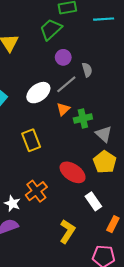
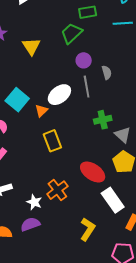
gray line: (66, 84) -> (87, 87), turned -60
orange triangle: (63, 109) -> (41, 111), moved
white rectangle: (93, 201) -> (113, 200), size x1.4

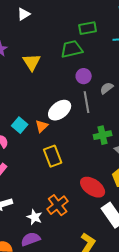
green trapezoid: (71, 33) -> (72, 49), turned 30
gray semicircle: (107, 72) -> (107, 88), turned -112
cyan square: (17, 100) -> (20, 125), moved, size x0.7

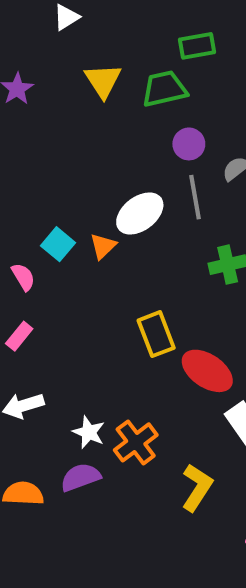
yellow triangle: (32, 62) -> (103, 81), moved
yellow rectangle: (53, 156) -> (156, 334), moved
orange cross: (58, 205) -> (136, 442), moved

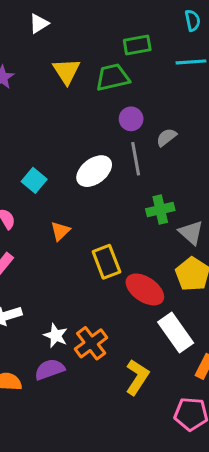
cyan square: (58, 244) -> (34, 180), moved
orange triangle: (103, 246) -> (60, 231), moved

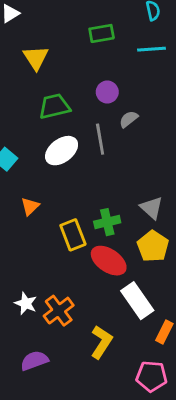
green trapezoid: (113, 77) -> (54, 106), moved
purple circle: (131, 119) -> (107, 92), moved
green cross: (160, 210) -> (107, 222), moved
purple semicircle: (50, 369) -> (34, 361), moved

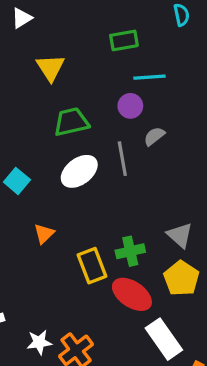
cyan line: (152, 49) -> (149, 77), moved
white star: (26, 303) -> (39, 342), turned -30

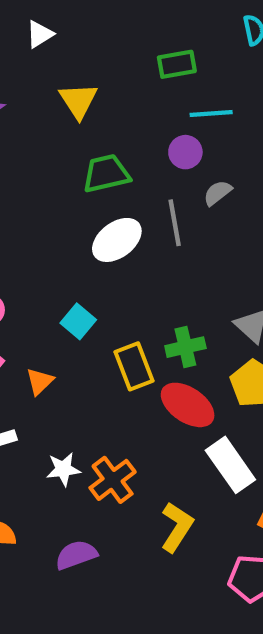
cyan square: (17, 181) -> (78, 321), moved
orange triangle: (44, 234) -> (40, 381), moved

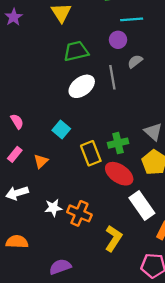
orange cross: (113, 480) -> (79, 213), turned -30
purple semicircle: (76, 555) -> (60, 267), moved

